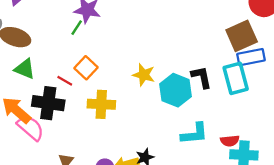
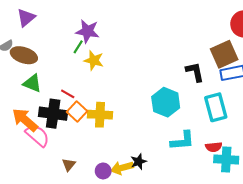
orange square: (86, 68) -> (77, 112), moved
yellow star: (144, 75) -> (94, 60), moved
black L-shape: (201, 77) -> (195, 72), moved
cyan rectangle: (236, 78) -> (216, 107), moved

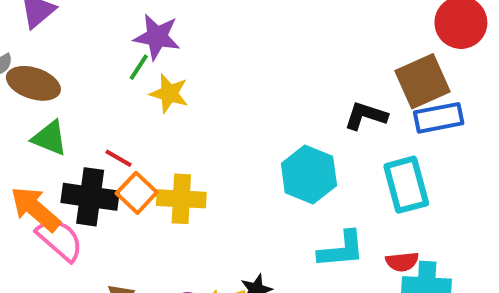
black L-shape: (195, 72) -> (366, 116), turned -60

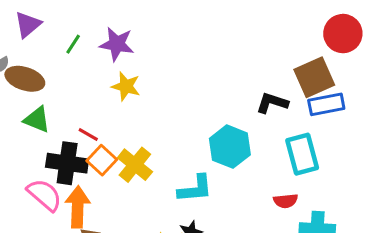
green line: (139, 67) -> (73, 44), moved
yellow cross: (181, 199) -> (135, 165), turned 36
orange arrow: (35, 209) -> (78, 207), moved, turned 51
cyan L-shape: (341, 249) -> (195, 189), moved
red semicircle: (402, 262) -> (286, 201), moved

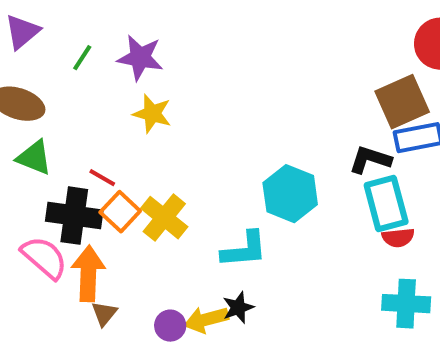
black L-shape: (272, 103) -> (370, 160), moved
red semicircle: (286, 201) -> (398, 238), moved

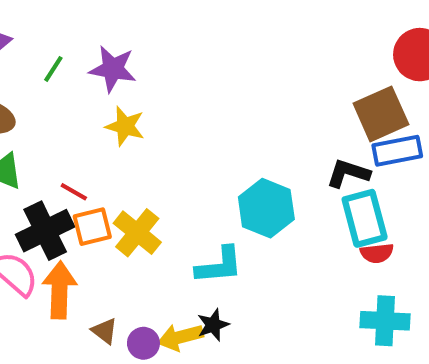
orange square: (120, 212) -> (92, 227), turned 33
black cross: (74, 216) -> (45, 231), turned -34
brown triangle: (104, 314) -> (105, 331), moved, turned -32

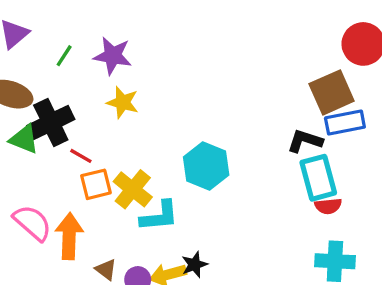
cyan hexagon: (266, 208) -> (206, 166), moved
black cross: (45, 231) -> (51, 122), moved
cyan L-shape: (219, 265) -> (159, 216), moved

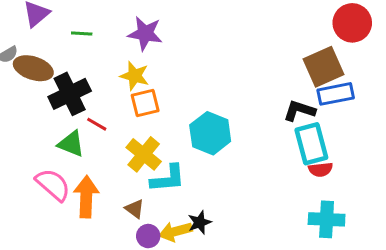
green line: (64, 56) -> (82, 33), turned 60
purple star: (113, 56) -> (145, 33), moved
green triangle: (24, 139) -> (71, 144), moved
orange square: (96, 184) -> (145, 103), moved
brown triangle: (106, 270) -> (135, 209), moved

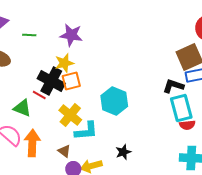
yellow star: (135, 76) -> (64, 63), turned -30
black cross: (70, 94) -> (51, 81), moved, turned -36
black star: (200, 222) -> (123, 152), moved

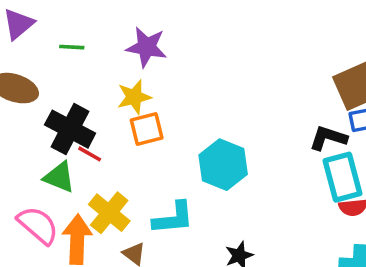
black cross: (51, 81) -> (70, 129), moved
yellow cross: (70, 115) -> (109, 213), moved

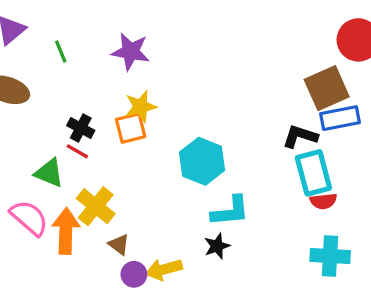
green line: (72, 47) -> (61, 52), turned 65
yellow star: (134, 97) -> (141, 106), moved
black cross: (70, 129) -> (81, 128), moved, size x0.6
cyan L-shape: (173, 218) -> (230, 211), moved

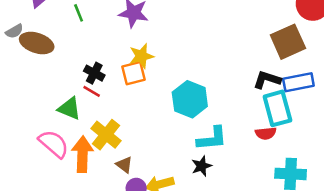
blue rectangle: (340, 118) -> (298, 82), moved
red semicircle: (323, 201) -> (266, 133), moved

